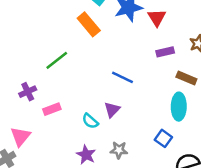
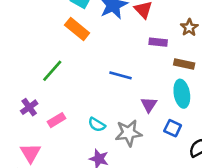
purple rectangle: (165, 52) -> (158, 42), turned 30
purple triangle: (112, 110) -> (149, 105), moved
gray star: (119, 150) -> (129, 133), moved, size x1.5

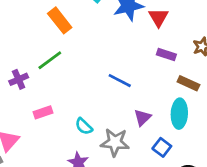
orange rectangle: (77, 29) -> (60, 20), moved
purple cross: (29, 107) -> (19, 79), moved

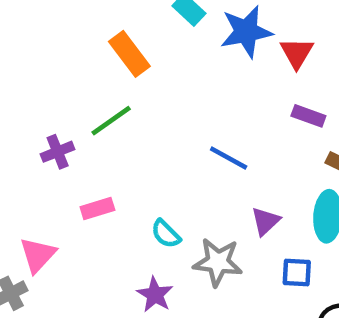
blue square: (162, 147) -> (297, 273), turned -36

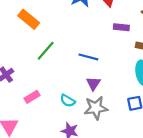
green line: (111, 121) -> (46, 51), moved
purple triangle: (265, 221) -> (93, 83), moved

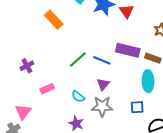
purple rectangle: (121, 27) -> (128, 50), moved, size x1.6
green line: (46, 51) -> (78, 59), moved

